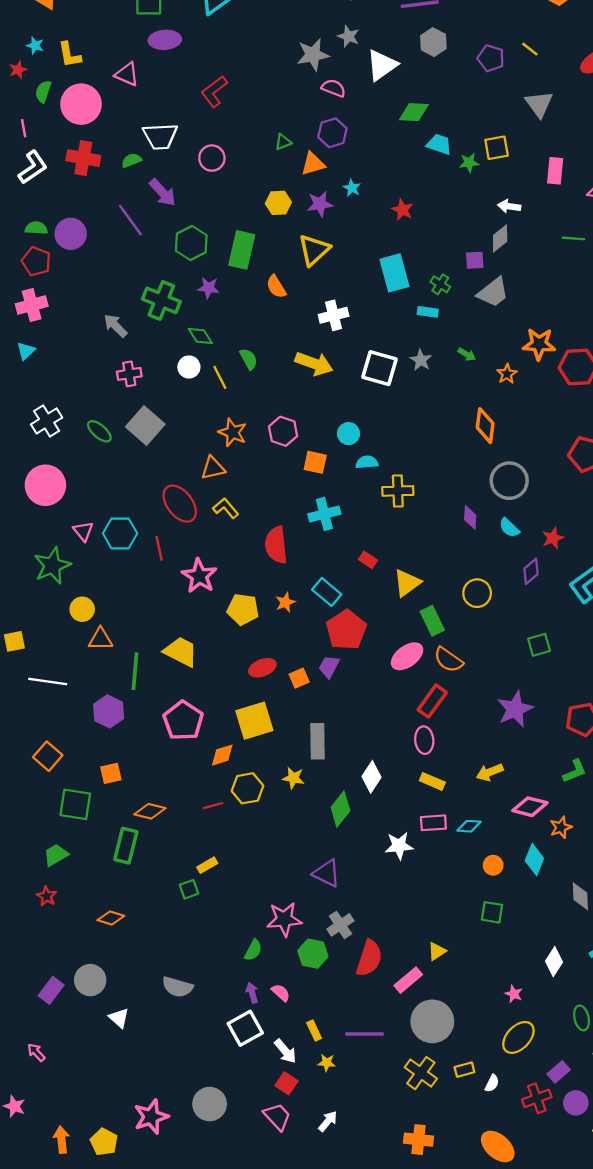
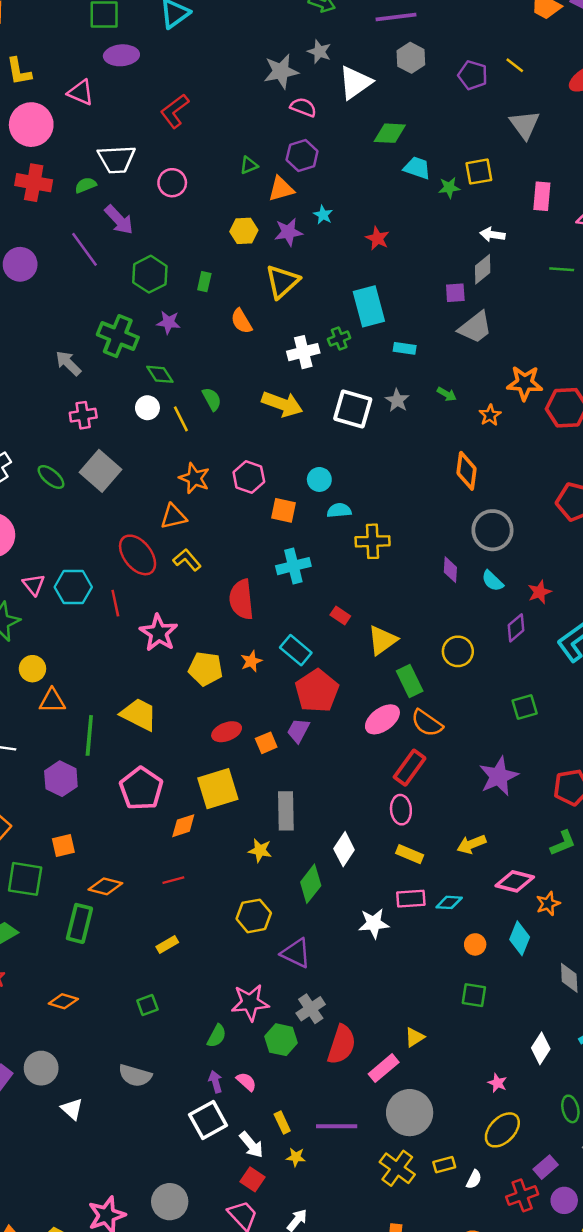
green rectangle: (242, 250) -> (204, 282), size x0.5
green cross: (440, 284) -> (339, 338), moved, turned 36
yellow hexagon: (247, 788) -> (254, 916), moved
green square: (189, 889) -> (147, 1005), moved

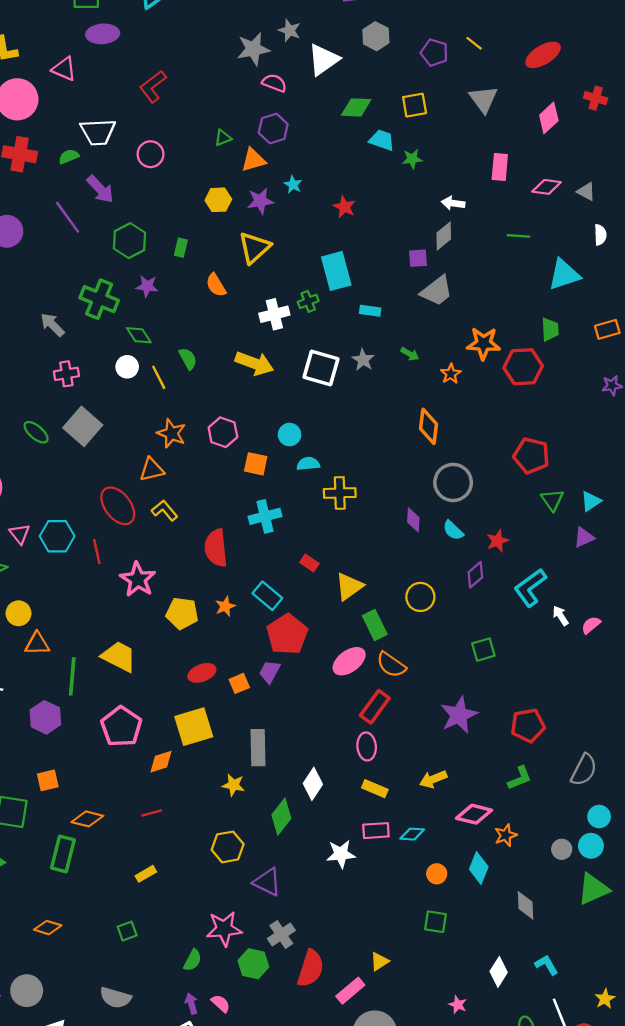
yellow square: (479, 172) -> (415, 105), moved

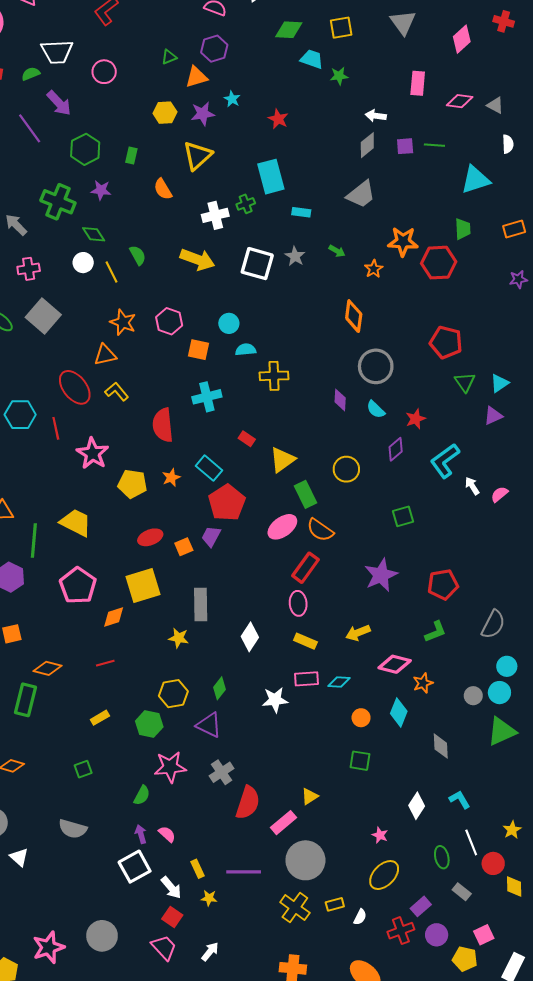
purple square: (418, 258) -> (405, 146), moved
green diamond: (281, 817) -> (219, 688), moved, size x0.7
green hexagon: (253, 964) -> (149, 724), moved

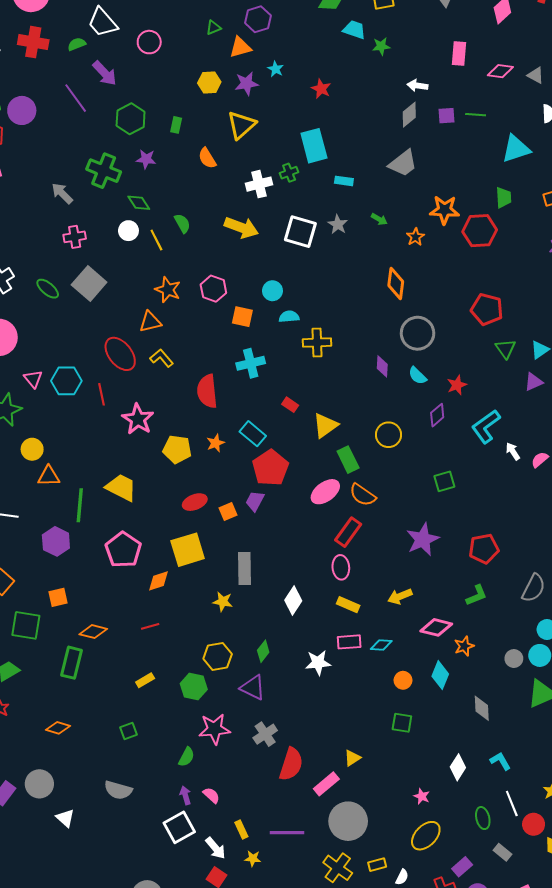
white trapezoid: (57, 52) -> (103, 22), turned 52

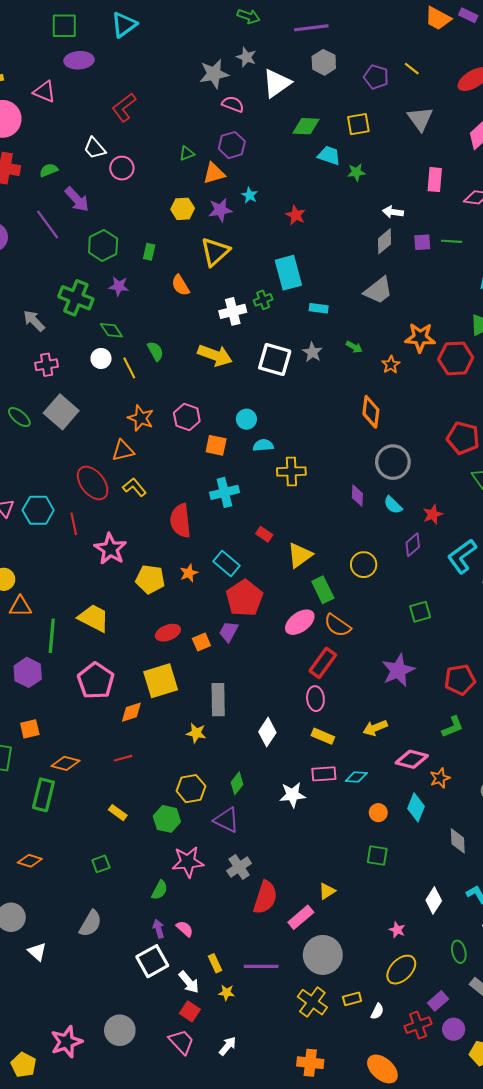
white trapezoid: (103, 22) -> (95, 148), moved, size x0.7
yellow rectangle: (145, 680) -> (118, 813), turned 66
gray semicircle: (118, 790) -> (91, 924), turned -76

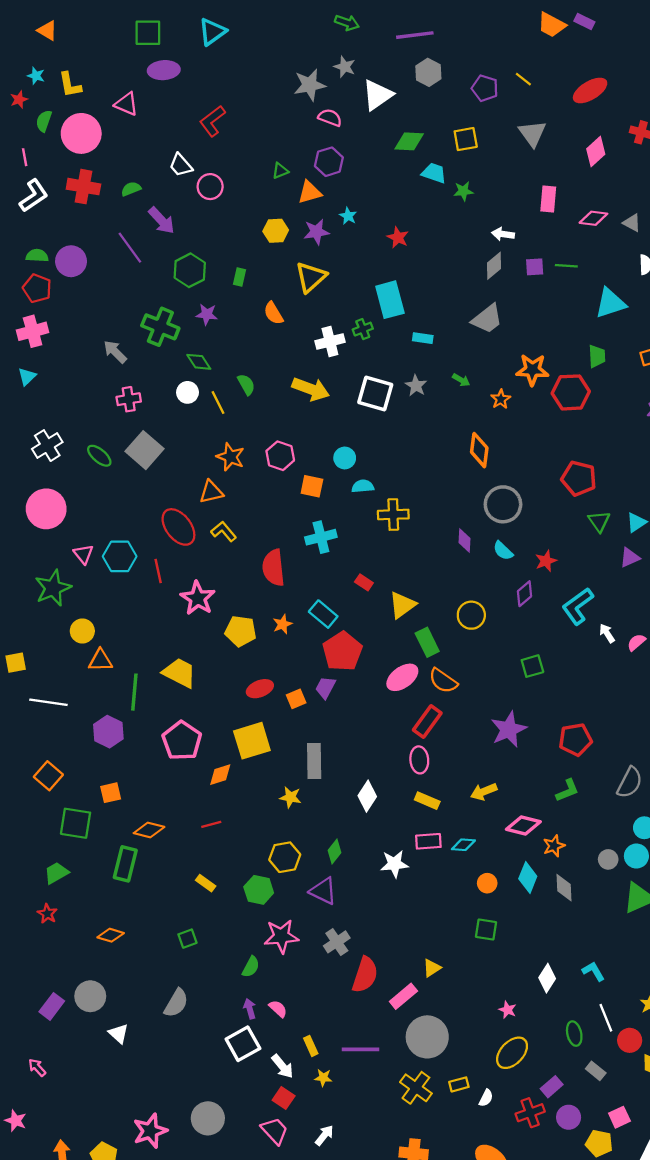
gray diamond: (458, 841) -> (564, 888), moved

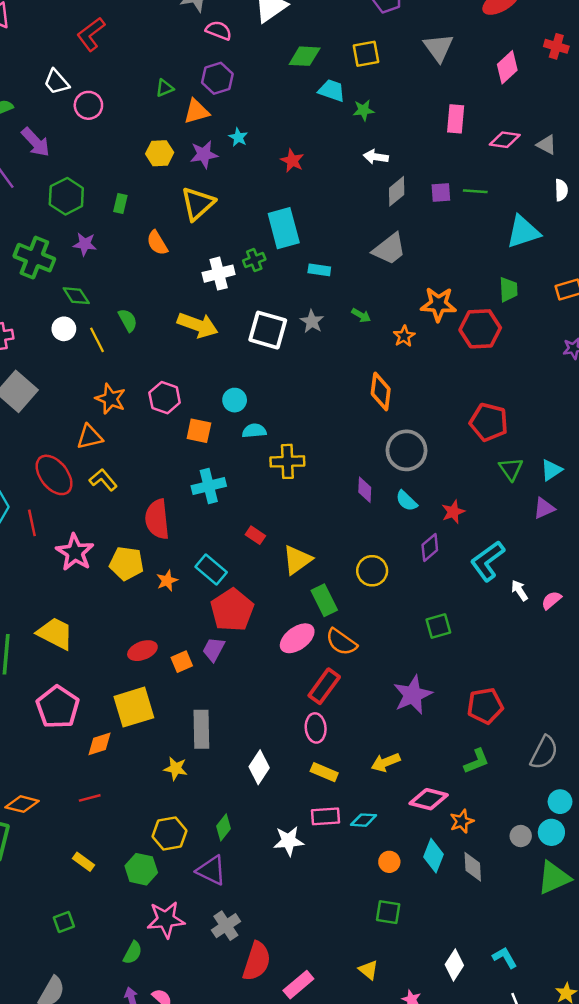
white arrow: (503, 234) -> (376, 157), moved
yellow pentagon: (241, 631) -> (126, 563), moved
yellow triangle: (432, 968) -> (368, 970), moved, turned -48

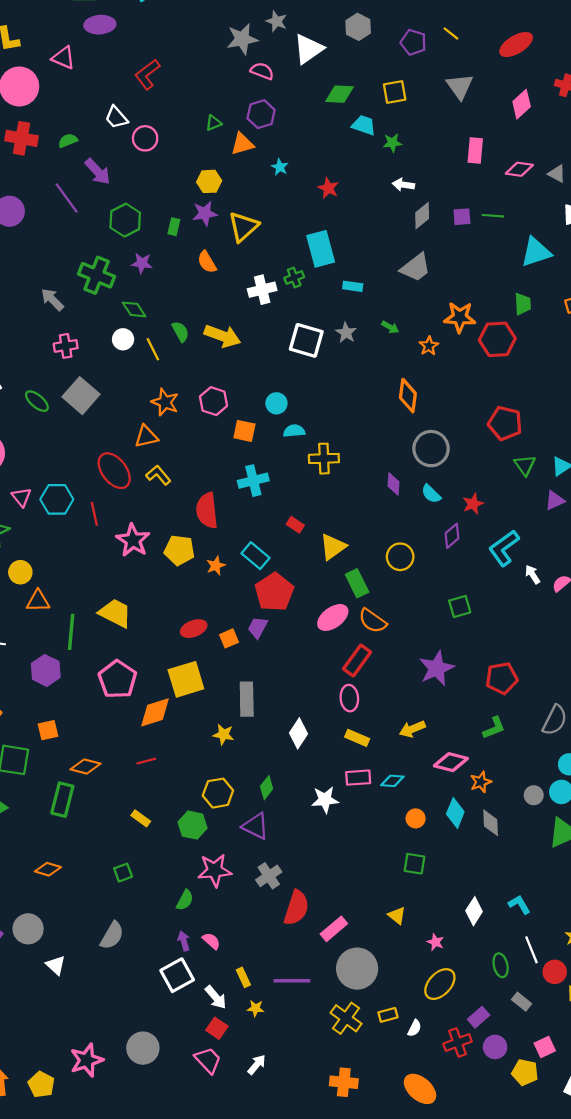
purple star: (204, 154) -> (205, 213), moved
yellow arrow: (198, 325) -> (222, 336), moved
orange diamond: (99, 744) -> (155, 712), size x1.4

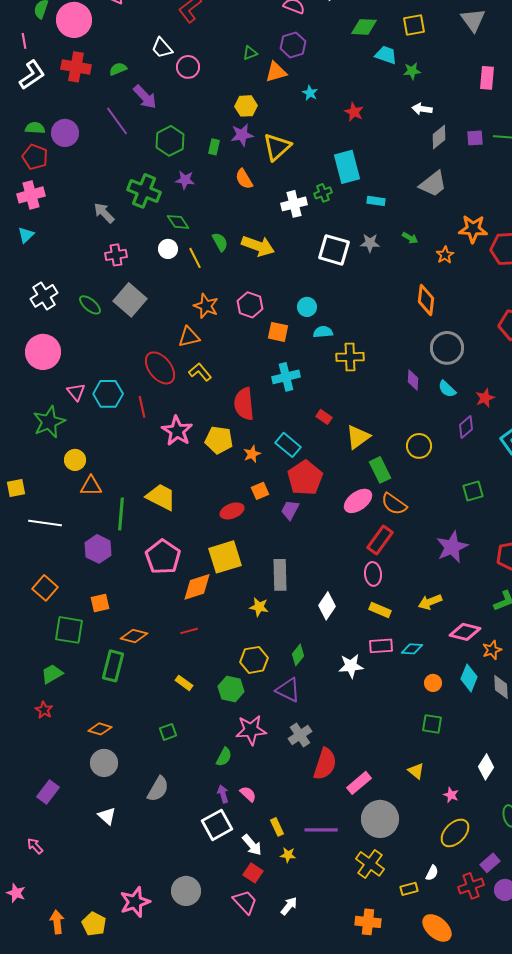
gray star: (346, 333) -> (370, 243), turned -30
orange square: (229, 638) -> (260, 491), moved
gray circle: (28, 929) -> (104, 763), moved
yellow rectangle: (388, 1015) -> (409, 889), moved

